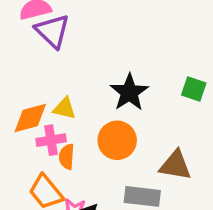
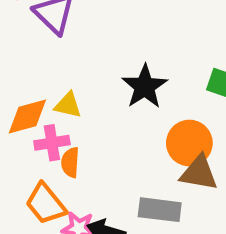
orange circle: (117, 140) -> (189, 143), moved

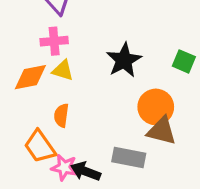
pink cross: (52, 143) -> (54, 41), moved

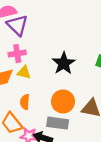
orange circle: (156, 107) -> (63, 101), moved
gray rectangle: (129, 158) -> (58, 123), moved

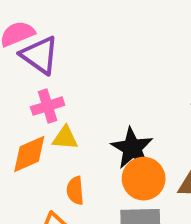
black star: (64, 63) -> (132, 148), moved

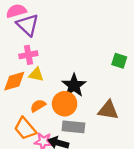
orange circle: (144, 179) -> (65, 104), moved
orange semicircle: (75, 191) -> (38, 106), turned 56

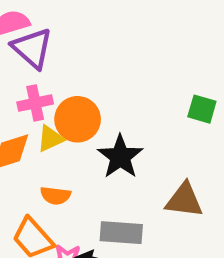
yellow triangle: (36, 75) -> (50, 139), turned -35
orange circle: (65, 104) -> (78, 119), moved
orange semicircle: (38, 106) -> (55, 196), turned -140

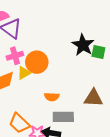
black star: (120, 157) -> (83, 45), moved
orange semicircle: (55, 196) -> (52, 97), moved

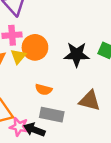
black star: (83, 45) -> (77, 54), moved, turned 30
yellow triangle: (24, 73) -> (18, 56), turned -32

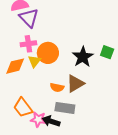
black star: (77, 54) -> (83, 57), turned -30
brown triangle: (90, 101) -> (75, 83), moved, turned -42

